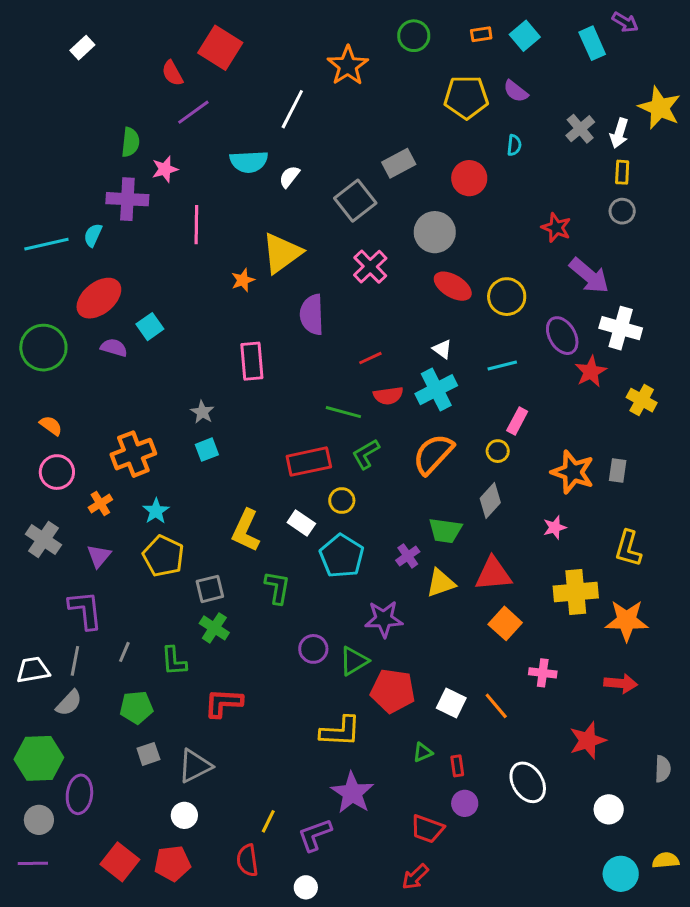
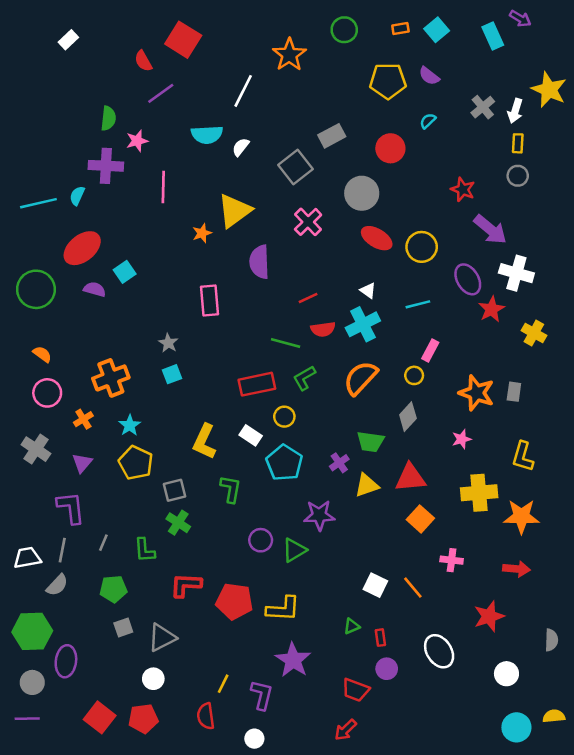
cyan semicircle: (514, 145) -> (428, 121), turned -140
red pentagon: (393, 691) -> (234, 601), moved
purple L-shape: (315, 835) -> (262, 695), turned 124

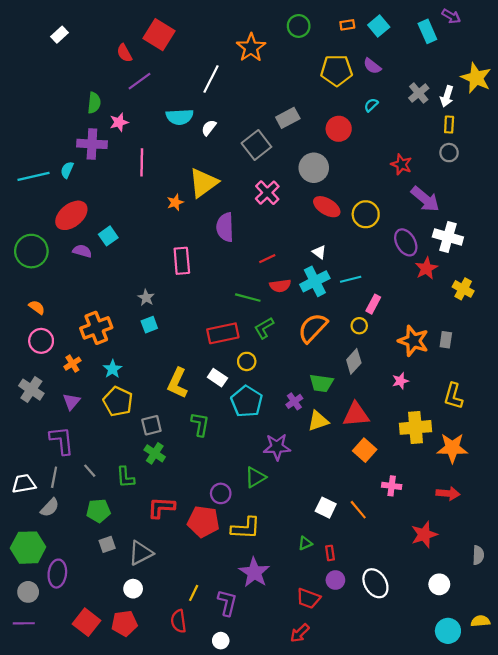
cyan line: (418, 304) -> (351, 279), moved
purple circle: (261, 540) -> (221, 493), moved
gray line: (103, 543) -> (90, 471), turned -64
white ellipse: (439, 651) -> (375, 583), moved

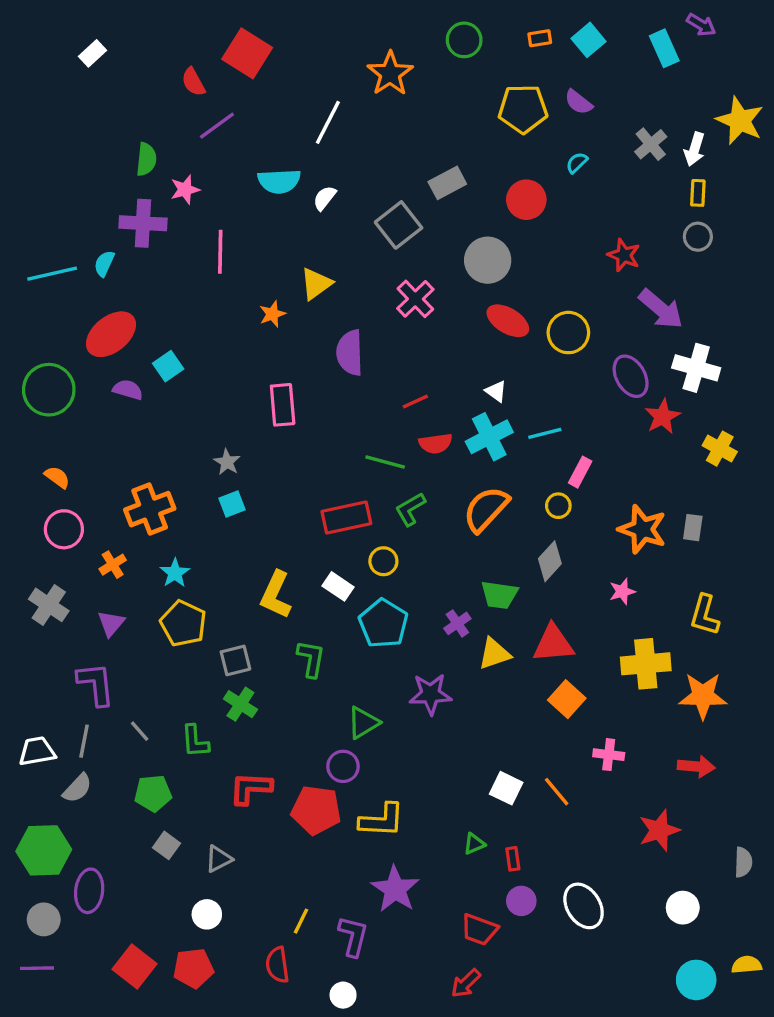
yellow triangle: (203, 183) -> (316, 284), size x0.7
green triangle: (255, 477) -> (363, 723), moved
gray square: (107, 544) -> (166, 845), turned -35
gray triangle: (141, 553) -> (219, 859), size x0.7

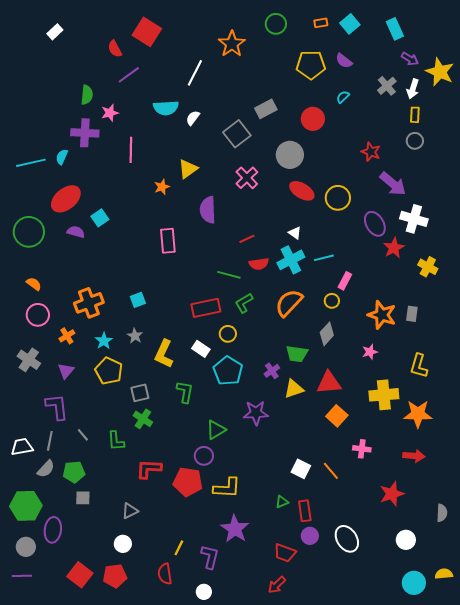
purple arrow: (701, 25) -> (410, 59), moved
gray star: (227, 462) -> (135, 336), moved
green pentagon: (153, 793) -> (74, 472), moved
gray square: (166, 845) -> (83, 498), moved, turned -35
red rectangle: (513, 859) -> (305, 511), size x1.5

